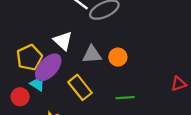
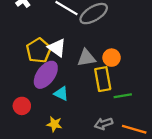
yellow pentagon: (29, 57) -> (39, 51), moved
cyan triangle: (38, 84) -> (61, 94), moved
yellow rectangle: (80, 87) -> (103, 79), moved, turned 35

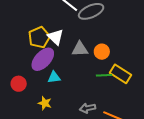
yellow rectangle: (103, 79) -> (120, 74), moved, turned -55
cyan triangle: (61, 94) -> (54, 77), turned -40
green line: (123, 96) -> (104, 75), moved

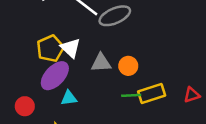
yellow rectangle: (120, 74) -> (152, 94), turned -50

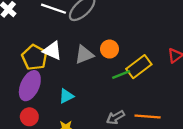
purple ellipse: (55, 76) -> (30, 86), moved

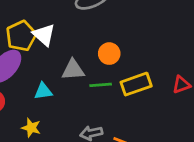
gray triangle: (84, 55) -> (73, 70), moved
green line: (121, 75) -> (101, 85), moved

